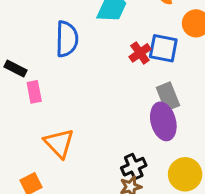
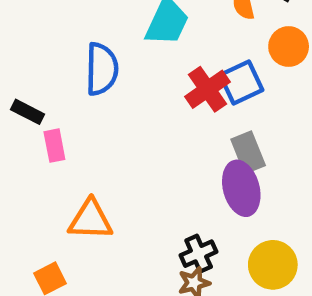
blue square: (163, 48) -> (241, 83), turned -36
red cross: (140, 53) -> (208, 89), size x1.4
orange triangle: (59, 143) -> (90, 220), turned -44

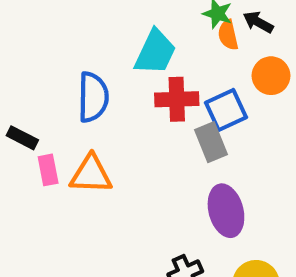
red cross: (208, 89) -> (177, 99), moved, turned 33
gray rectangle: (248, 152) -> (211, 142), moved
orange triangle: (90, 220) -> (91, 174), moved

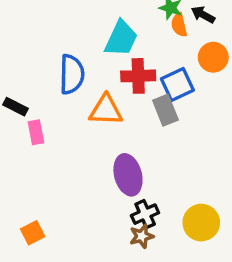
orange triangle: (91, 174) -> (106, 110), moved
purple ellipse: (226, 211) -> (128, 175), moved

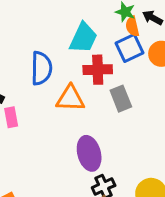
blue square: (177, 85) -> (129, 48), moved

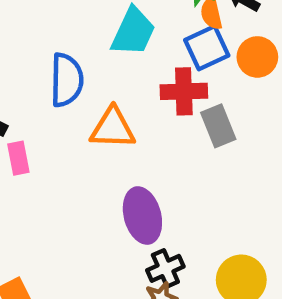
red cross: (98, 70) -> (184, 91), moved
gray rectangle: (121, 99) -> (218, 126), moved

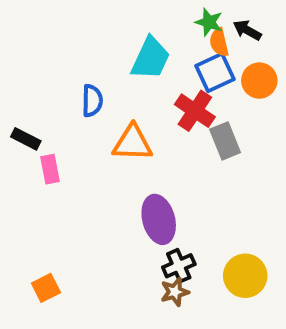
blue semicircle: (67, 80) -> (92, 101), size x0.7
red cross: (184, 91) -> (195, 111), turned 36

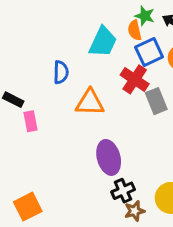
orange semicircle: (219, 42) -> (135, 30), moved
orange square: (46, 288) -> (28, 207), size x1.4
brown star: (175, 292) -> (135, 211), moved

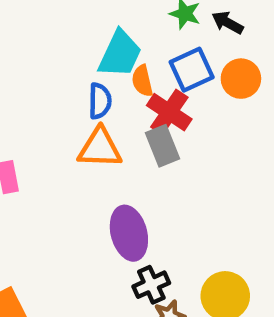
orange semicircle: (135, 30) -> (142, 81), moved
blue semicircle: (61, 72) -> (100, 101), moved
gray rectangle: (156, 101) -> (163, 146), moved

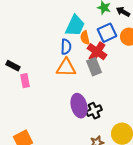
black cross: (151, 285) -> (94, 111), moved

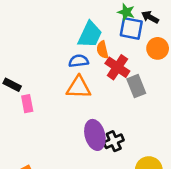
blue square: (107, 33) -> (131, 28), moved, turned 36
blue semicircle: (66, 47) -> (79, 61), turned -98
gray rectangle: (94, 67) -> (136, 86), moved

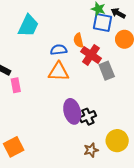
cyan trapezoid: (90, 35) -> (28, 26), moved

